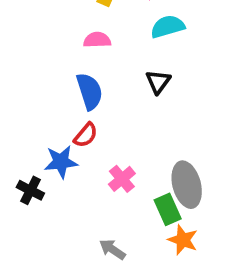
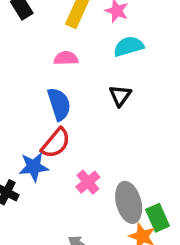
red semicircle: (86, 135) -> (56, 143), size x1.4
gray ellipse: (187, 185) -> (129, 202), moved
green rectangle: (168, 209) -> (157, 218), moved

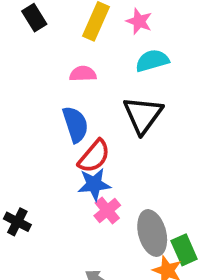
black triangle: (120, 96) -> (143, 115), size x1.6
red semicircle: (56, 143) -> (94, 156), moved
blue star: (34, 167) -> (94, 184), moved

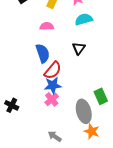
black triangle: (143, 115) -> (79, 48), size x0.6
pink cross: (107, 211) -> (52, 99), moved
green rectangle: (184, 250) -> (101, 96), moved

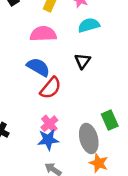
pink semicircle: (47, 26) -> (43, 34), size x1.5
blue semicircle: (43, 53) -> (38, 67), turned -42
blue star: (53, 85) -> (48, 140), moved

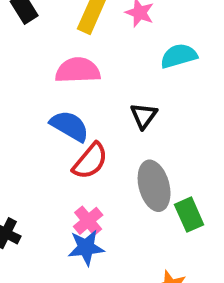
cyan semicircle: (89, 25) -> (179, 56), moved
gray ellipse: (89, 138) -> (154, 186), moved

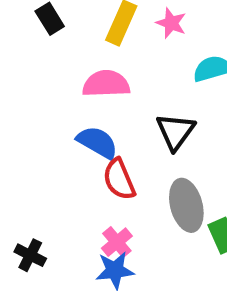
black triangle: (144, 116) -> (176, 132), size x1.4
red semicircle: (90, 161) -> (119, 179), turned 117

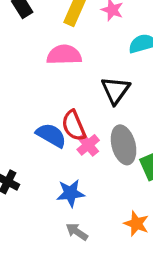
blue semicircle: (97, 142) -> (51, 135), moved
pink cross: (117, 242) -> (88, 145), moved

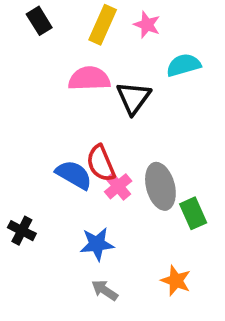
black triangle: (115, 90) -> (133, 98), moved

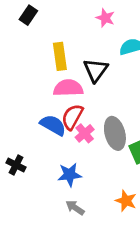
black rectangle: (39, 21) -> (28, 15), turned 66
yellow rectangle: (103, 25) -> (60, 56), moved, turned -32
pink semicircle: (89, 79) -> (68, 88), moved
red semicircle: (101, 163) -> (72, 117), turned 52

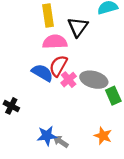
gray ellipse: (115, 133) -> (94, 80), turned -60
blue star: (70, 175) -> (47, 136), moved

